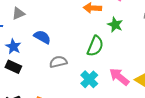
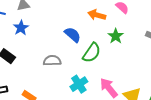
blue semicircle: (42, 37) -> (73, 35), moved
blue star: (13, 47) -> (21, 28), moved

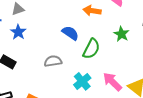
green star: (116, 36) -> (121, 34), moved

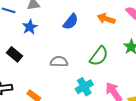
blue semicircle: (70, 33) -> (71, 22), moved, turned 84

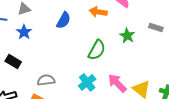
gray semicircle: (59, 62) -> (46, 80), moved

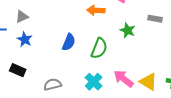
blue semicircle: (64, 20) -> (69, 42), moved

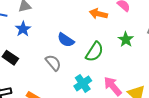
blue semicircle: (69, 42) -> (66, 40), turned 90
gray semicircle: (52, 84) -> (53, 63), moved, turned 54

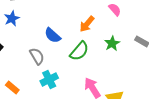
orange arrow: (98, 14) -> (87, 24), moved, turned -72
cyan cross: (83, 83) -> (49, 80), moved

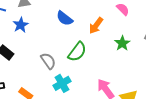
blue semicircle: (53, 35) -> (65, 18), moved
green semicircle: (79, 51) -> (77, 52), moved

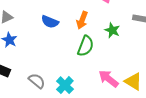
green semicircle: (77, 52) -> (86, 46), moved
gray semicircle: (48, 61) -> (37, 81), moved

